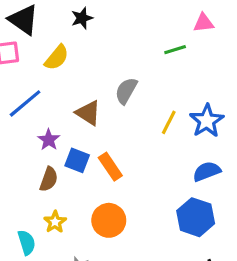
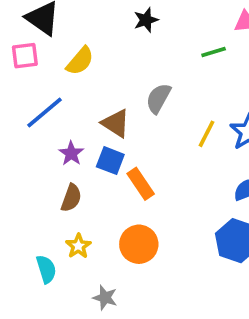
black star: (82, 18) -> (146, 20), moved
blue square: (77, 160) -> (110, 161), moved

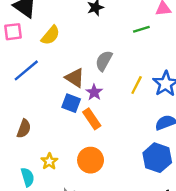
purple star: (71, 153) -> (94, 92), moved
brown semicircle: (71, 198) -> (24, 129), moved

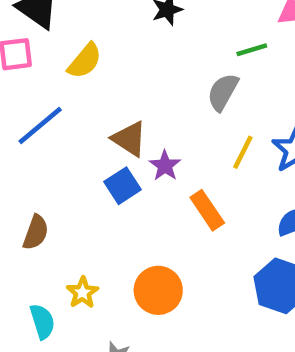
gray semicircle: (104, 61) -> (223, 92), moved
blue square: (71, 103) -> (123, 186), turned 36
orange rectangle: (92, 119) -> (207, 210), moved

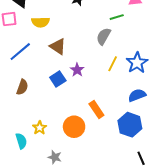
yellow semicircle: (85, 61) -> (41, 22), turned 48
brown triangle: (129, 139) -> (58, 46), moved
orange rectangle: (207, 210) -> (96, 109), moved
brown semicircle: (36, 232) -> (22, 87), moved

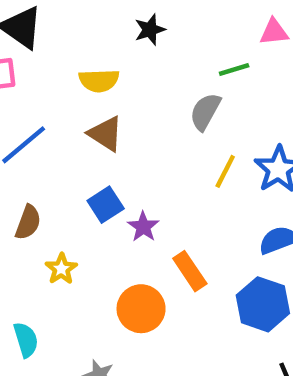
yellow semicircle: (41, 22) -> (99, 81), moved
purple star: (77, 70) -> (143, 227), moved
yellow star: (40, 128) -> (61, 269), moved

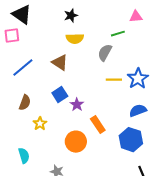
black star: (150, 30) -> (71, 16), moved
yellow semicircle: (99, 81) -> (75, 39), moved
yellow line: (225, 171) -> (114, 80), turned 63

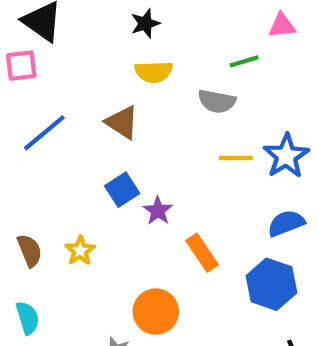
gray semicircle: (105, 53) -> (217, 101), turned -108
brown semicircle: (25, 103) -> (30, 251), moved, turned -42
orange circle: (76, 142) -> (156, 312), moved
cyan semicircle: (24, 156) -> (28, 318), moved

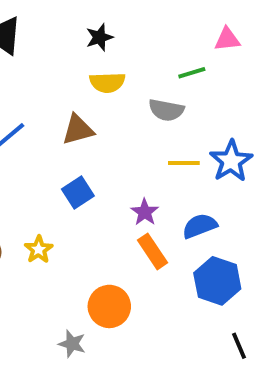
brown triangle: (122, 122) -> (78, 130), turned -48
purple star: (158, 211) -> (145, 212), moved
blue semicircle: (286, 223) -> (200, 226), moved

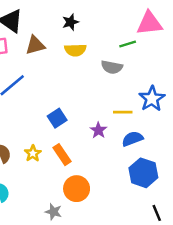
pink triangle: (227, 39) -> (149, 23), size x1.6
brown triangle: (78, 130) -> (35, 45), moved
yellow line: (184, 163) -> (123, 112), moved
orange rectangle: (153, 251) -> (62, 155), moved

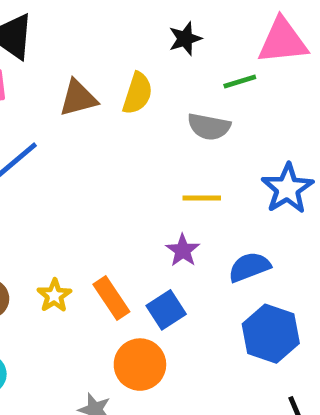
black star: (70, 22) -> (185, 39), moved
brown triangle: (35, 45) -> (78, 98), moved
yellow semicircle: (75, 50) -> (138, 93), turned -70
yellow line: (123, 112) -> (202, 198), moved
blue square: (57, 118) -> (166, 310), moved

